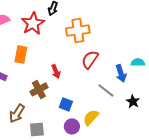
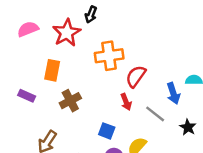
orange cross: (78, 30) -> (109, 56), moved
red arrow: (56, 71) -> (126, 102), moved
brown cross: (39, 89) -> (70, 101), moved

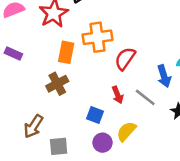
orange rectangle: (52, 70) -> (66, 52), moved
purple rectangle: (27, 96) -> (13, 54), moved
red arrow: (126, 102) -> (118, 95), moved

